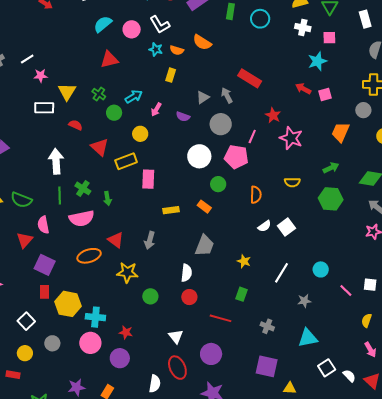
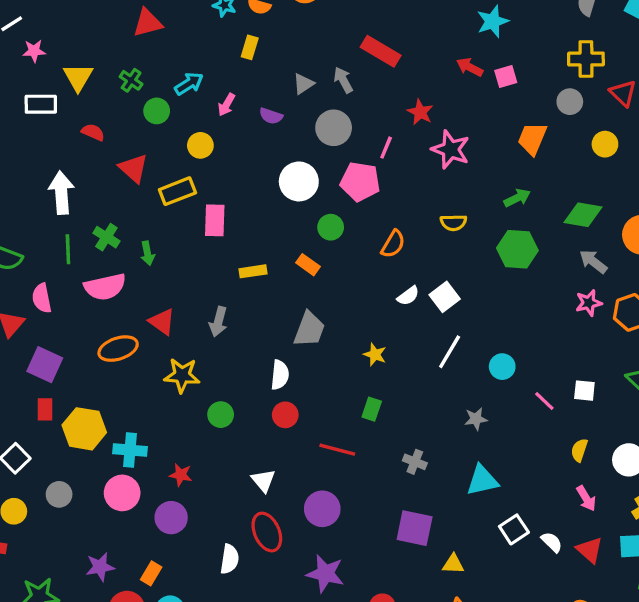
orange semicircle: (256, 195) -> (393, 244), turned 30
white line: (281, 273) -> (450, 352), moved

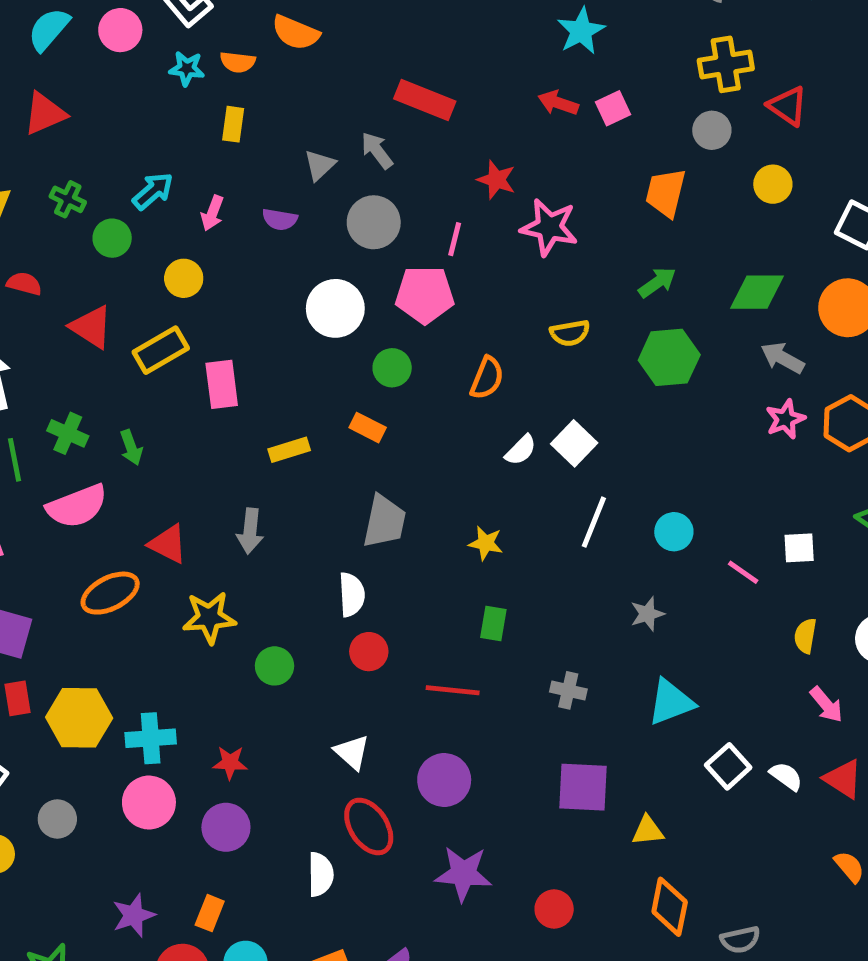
red triangle: (148, 23) -> (45, 114), moved

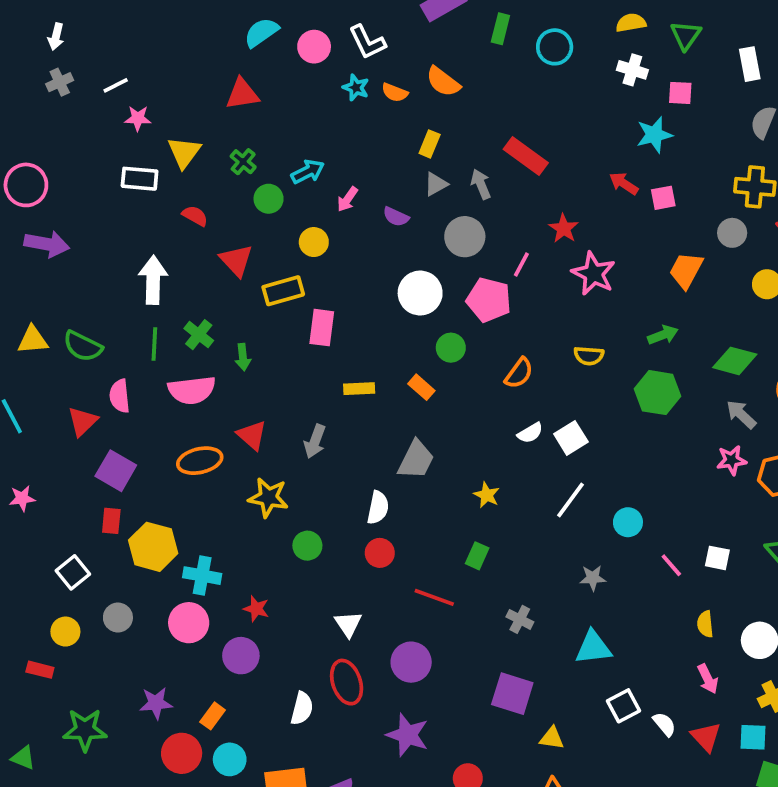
yellow rectangle: (233, 124) -> (430, 144), moved
yellow semicircle: (805, 636) -> (705, 624), turned -30

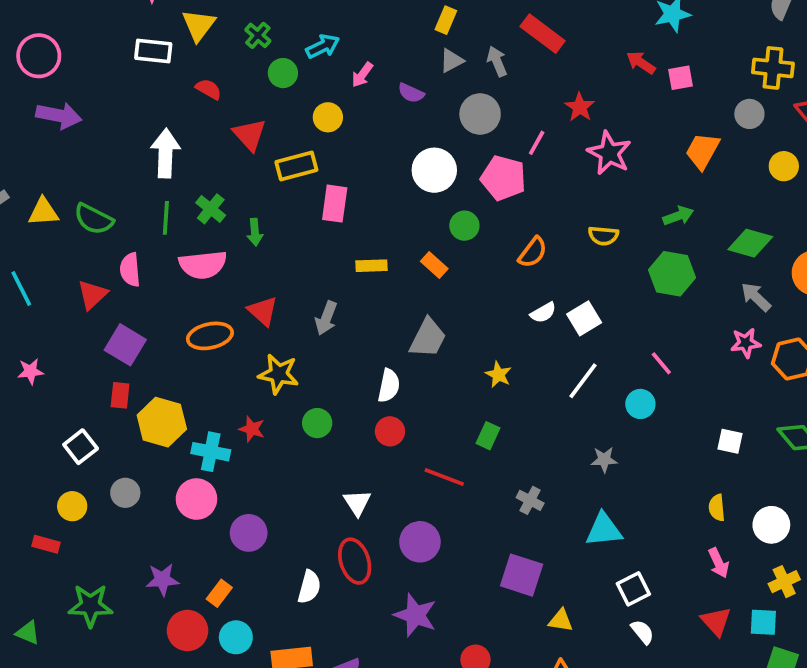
pink line: (671, 565) -> (661, 363), moved
red star: (256, 609) -> (252, 429), moved
white semicircle: (664, 724) -> (642, 632), moved

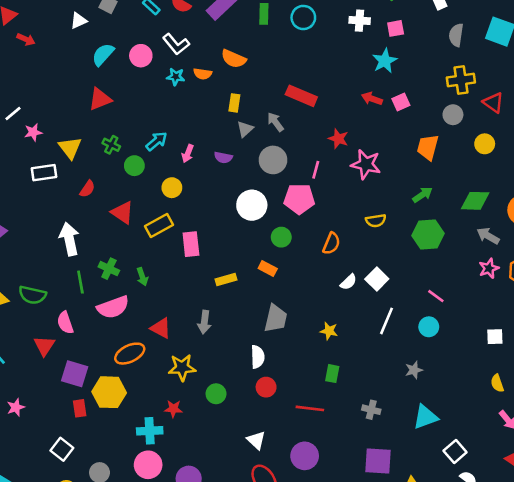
red semicircle: (209, 89) -> (87, 189), turned 108
yellow hexagon: (162, 422) -> (109, 392), moved

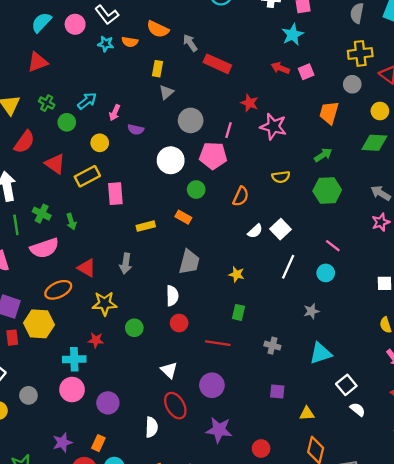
gray arrow: (275, 122) -> (190, 43), moved
purple semicircle: (223, 157) -> (136, 129), moved
red semicircle: (87, 189) -> (24, 142), size x1.5
green diamond: (475, 201) -> (374, 143), moved
purple square: (378, 461) -> (277, 392), size x0.6

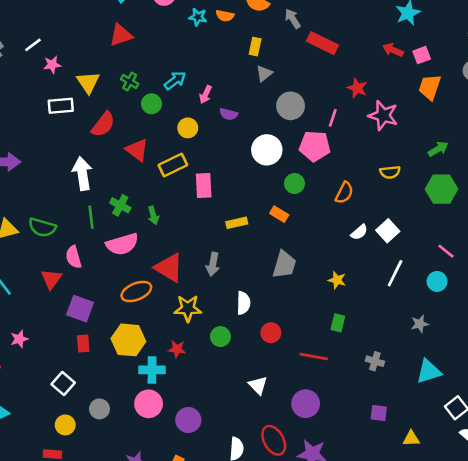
orange trapezoid: (329, 113) -> (430, 87), moved
red triangle: (87, 268) -> (169, 268), size x1.4
white semicircle: (172, 296) -> (243, 303), moved
yellow hexagon: (39, 324) -> (128, 340), moved
red ellipse: (175, 406) -> (274, 440), moved

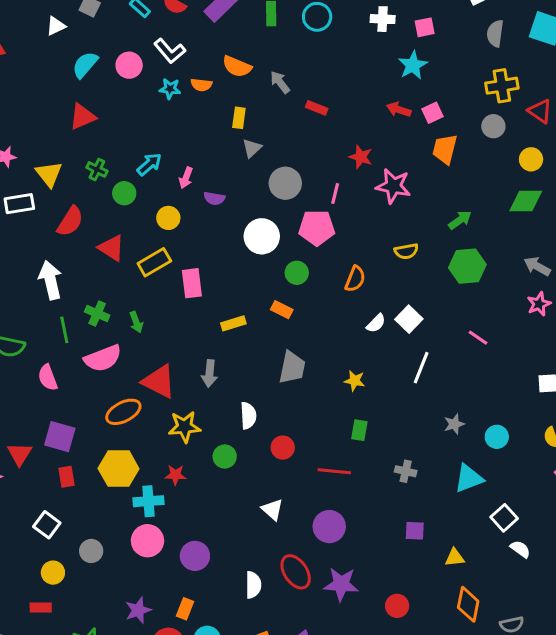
red rectangle: (322, 43) -> (317, 108), size x0.6
red triangle: (51, 279) -> (20, 454), moved
cyan circle: (437, 281) -> (497, 437), moved

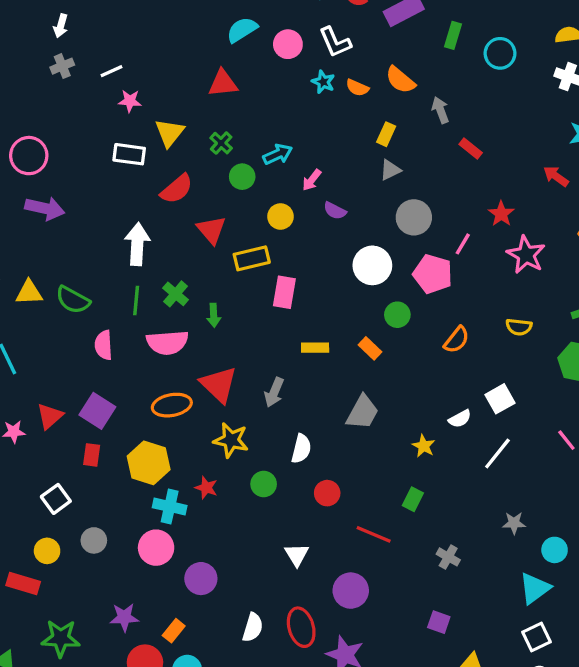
white semicircle: (376, 323) -> (460, 419), moved
cyan triangle: (469, 478) -> (535, 588), moved, turned -32
red rectangle: (41, 608) -> (23, 584), size x1.4

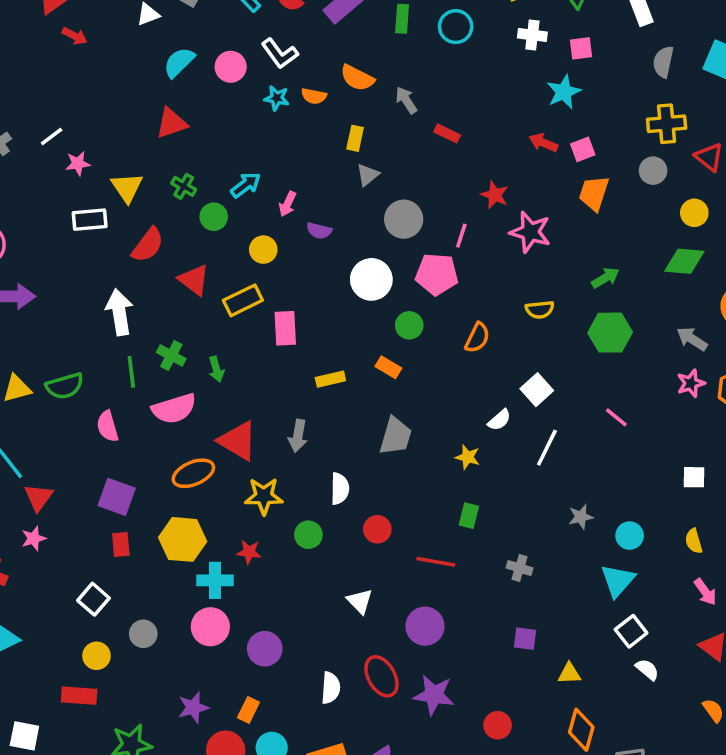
green semicircle: (73, 300) -> (65, 386), turned -32
red triangle: (50, 416) -> (39, 497), moved

